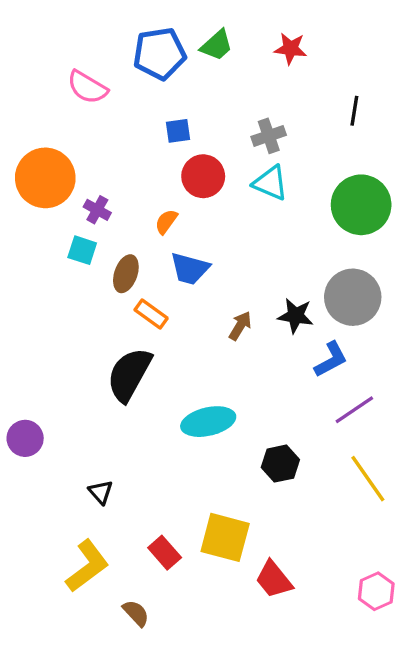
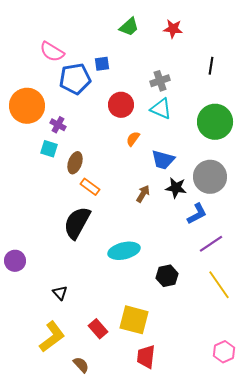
blue pentagon: (159, 54) -> (75, 79), moved
blue square: (178, 131) -> (102, 64), moved
orange semicircle: (166, 222) -> (133, 139), moved
blue trapezoid: (190, 269) -> (163, 160), moved
red trapezoid: (274, 579) -> (146, 357), moved, turned 45

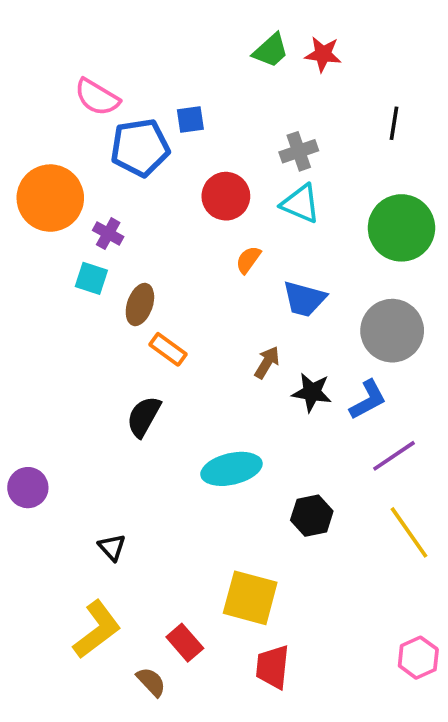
green trapezoid: (129, 27) -> (271, 50), moved
black star: (176, 188) -> (312, 392), moved
black semicircle: (77, 223) -> (144, 417), size x0.7
red rectangle: (98, 329) -> (185, 643), moved

